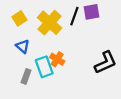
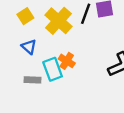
gray rectangle: (26, 76) -> (33, 80), turned 72

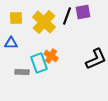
yellow square: (25, 16) -> (16, 18), turned 32
blue triangle: (29, 47) -> (11, 43), moved, turned -40

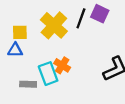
purple square: (83, 12) -> (100, 14), turned 35
yellow square: (16, 18) -> (20, 32), moved

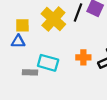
orange cross: (62, 65) -> (83, 57), moved, turned -32
cyan rectangle: (48, 74) -> (48, 63), turned -54

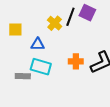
yellow cross: (53, 19) -> (55, 23), moved, size x0.6
blue triangle: (18, 41) -> (38, 44), moved

